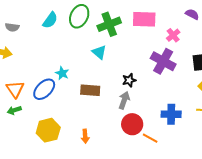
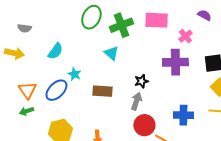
cyan semicircle: (50, 20) -> (55, 51), moved
purple cross: (163, 61) -> (175, 62), turned -30

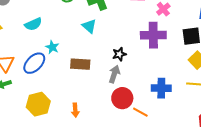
cyan semicircle: (55, 51) -> (33, 24), turned 30

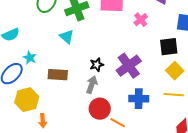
purple cross: (153, 35) -> (129, 66), moved, turned -35
yellow hexagon: (38, 104) -> (27, 100), moved
orange arrow: (75, 110) -> (43, 121), moved

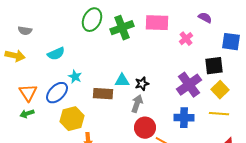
cyan triangle: (67, 37) -> (122, 81), moved, turned -42
purple cross: (129, 66) -> (189, 85), moved

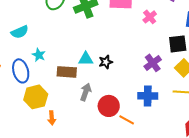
purple cross: (189, 85) -> (153, 63), size x0.7
blue ellipse: (57, 93) -> (21, 71), turned -60
gray arrow: (137, 104) -> (86, 92), moved

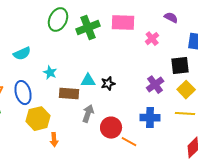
cyan star: (39, 55) -> (50, 73), moved

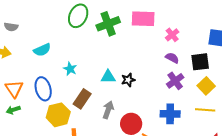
purple semicircle: (171, 18) -> (172, 58), moved
brown rectangle: (69, 94) -> (82, 99), moved, turned -60

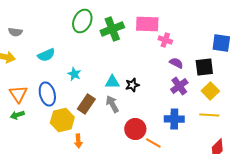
pink cross: (172, 35) -> (165, 40), moved, turned -32
gray arrow: (108, 110) -> (112, 104), moved, turned -48

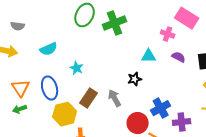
pink rectangle: (147, 24) -> (187, 18), moved, turned 30
cyan triangle: (112, 82) -> (149, 56), moved
purple cross: (179, 86) -> (182, 122), moved, turned 30
blue cross: (174, 119) -> (161, 108), moved, turned -30

